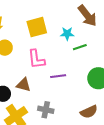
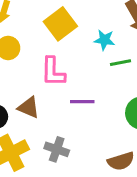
yellow square: (37, 27) -> (60, 24), turned -30

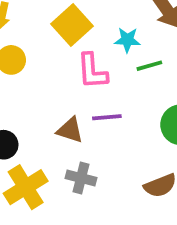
pink L-shape: (53, 72) -> (92, 71), moved
brown triangle: (29, 107) -> (70, 130), moved

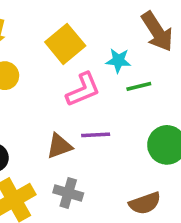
pink L-shape: (92, 71) -> (83, 90), turned -111
brown triangle: (70, 130) -> (59, 146), turned -40

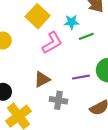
purple line: (96, 135) -> (81, 77), moved
gray cross: (68, 193) -> (58, 100), moved

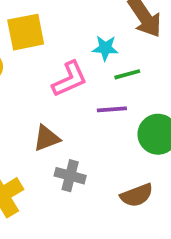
yellow square: (38, 16) -> (26, 32), moved, turned 30
purple line: (81, 77) -> (112, 109), moved

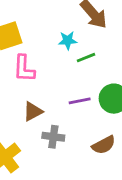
pink L-shape: (70, 79) -> (24, 68), moved, turned 124
purple line: (112, 109) -> (80, 101), moved

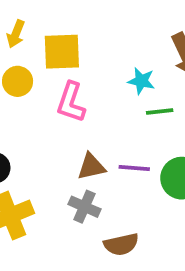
brown triangle: (33, 111) -> (91, 167), moved
brown semicircle: (104, 145) -> (121, 244), moved

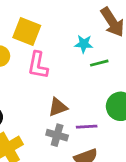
yellow square: (62, 52) -> (27, 32), turned 32
purple line: (134, 168) -> (87, 127), moved

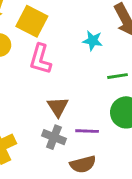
green line: (99, 63) -> (118, 76), moved
brown triangle: (58, 107) -> (58, 107), turned -48

